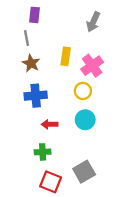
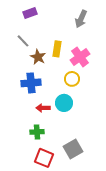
purple rectangle: (35, 15) -> (30, 13), turned 64
gray line: (26, 38) -> (23, 41), moved, turned -32
brown star: (31, 63) -> (38, 57), moved
cyan circle: (85, 120) -> (64, 103), moved

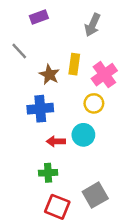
gray arrow: (81, 19) -> (93, 25), moved
gray line: (23, 41) -> (19, 51), moved

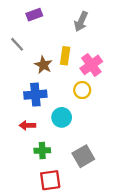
cyan circle: (83, 135) -> (62, 117), moved
red arrow: (56, 141) -> (27, 125), moved
gray square: (95, 195) -> (83, 156), moved
red square: (57, 207) -> (50, 180), turned -30

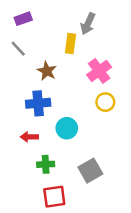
purple rectangle: (34, 15) -> (23, 19), moved
yellow rectangle: (65, 56) -> (70, 44), moved
yellow circle: (82, 90) -> (105, 102), moved

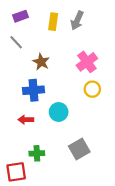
yellow rectangle: (70, 44) -> (53, 22), moved
green cross: (46, 164) -> (37, 153), moved
red square: (54, 197) -> (16, 172), moved

